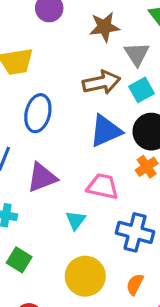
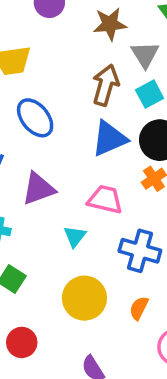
brown arrow: (101, 82) -> (106, 85), turned -63
blue ellipse: (38, 113) -> (35, 118), turned -54

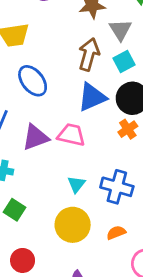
pink trapezoid: (105, 200) -> (71, 135), moved
cyan triangle: (75, 236) -> (76, 184), moved
orange semicircle: (139, 308) -> (116, 233), turned 42

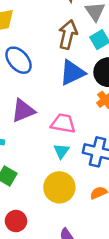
pink trapezoid: (71, 135) -> (63, 123), moved

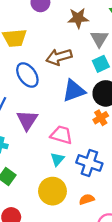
brown arrow: (68, 35) -> (59, 57), moved, turned -125
purple triangle: (23, 111) -> (27, 120), turned -40

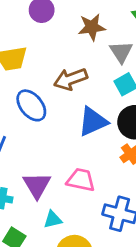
purple triangle: (27, 120) -> (37, 185), moved
cyan triangle: (57, 159) -> (53, 220), moved, turned 40

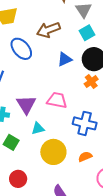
blue triangle: (93, 122) -> (65, 59), size x0.7

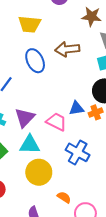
blue triangle: (65, 59) -> (76, 108), moved
cyan triangle: (38, 128) -> (30, 145), size x1.5
orange semicircle: (85, 157) -> (64, 197), moved, turned 40

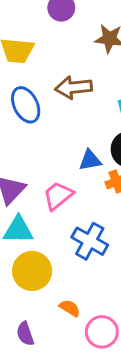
blue triangle: (76, 108) -> (90, 160), moved
pink trapezoid: (56, 122) -> (58, 196), turned -65

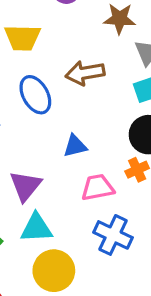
blue triangle: (90, 160) -> (75, 146), moved
pink trapezoid: (58, 196) -> (98, 188), moved, turned 32

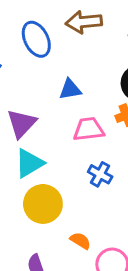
cyan triangle: (36, 228) -> (29, 163), turned -32
blue cross: (113, 235) -> (100, 174), size x0.7

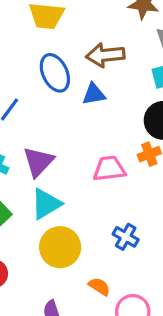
blue triangle: (70, 89) -> (94, 94), moved
blue cross: (100, 174) -> (126, 237), moved

